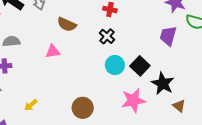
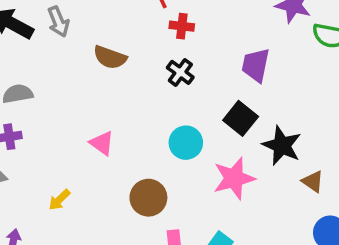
purple trapezoid: (168, 36) -> (256, 65), moved
pink triangle: (53, 51) -> (102, 143), moved, turned 49
cyan circle: (115, 65) -> (186, 143), moved

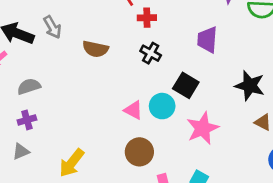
black square: (241, 118) -> (186, 85), moved
pink triangle: (102, 143) -> (133, 110), moved
black star: (282, 146) -> (250, 86), moved
yellow arrow: (59, 200) -> (72, 163), size x1.6

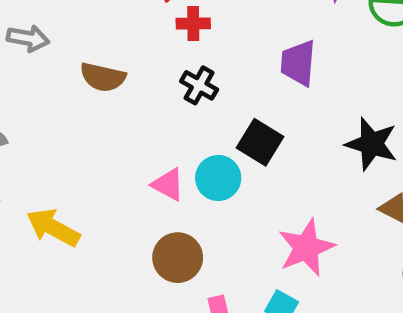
gray arrow: (52, 27) -> (28, 38), turned -50
pink star: (203, 128) -> (306, 248), moved
yellow arrow: (72, 163) -> (53, 228), moved, turned 80

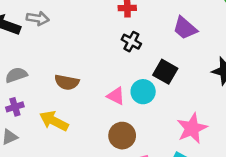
purple trapezoid: (298, 63) -> (185, 28), turned -52
brown semicircle: (103, 77) -> (67, 82), moved

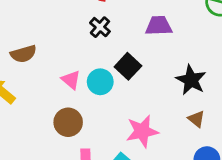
purple trapezoid: (185, 28) -> (159, 26), turned 124
brown semicircle: (67, 82) -> (23, 54), turned -40

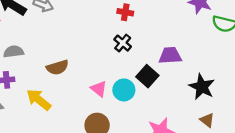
purple trapezoid: (159, 26) -> (170, 56), moved

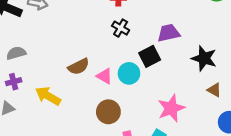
brown semicircle: (57, 67) -> (79, 67), moved
black square: (147, 76) -> (150, 56), turned 30

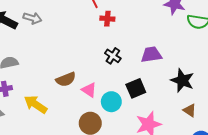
black cross: (121, 28) -> (113, 56), moved
black square: (150, 56) -> (136, 88), moved
cyan circle: (129, 73) -> (111, 102), moved

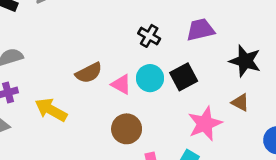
cyan circle: (111, 102) -> (150, 78), moved
brown triangle: (190, 110) -> (240, 102), moved

